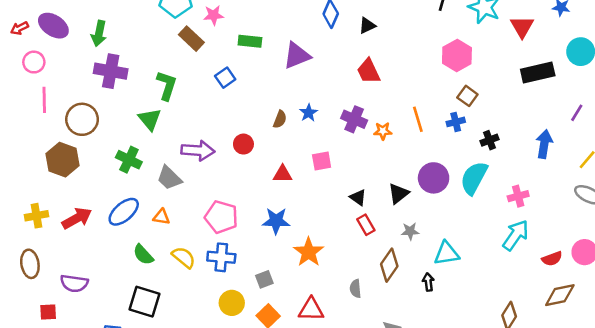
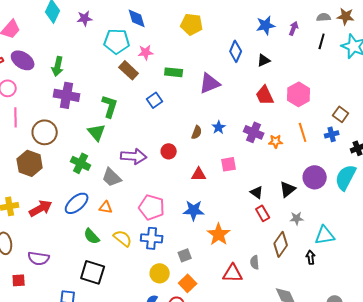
pink hexagon: (457, 56) -> (299, 94), moved
red triangle: (311, 309) -> (233, 273), moved

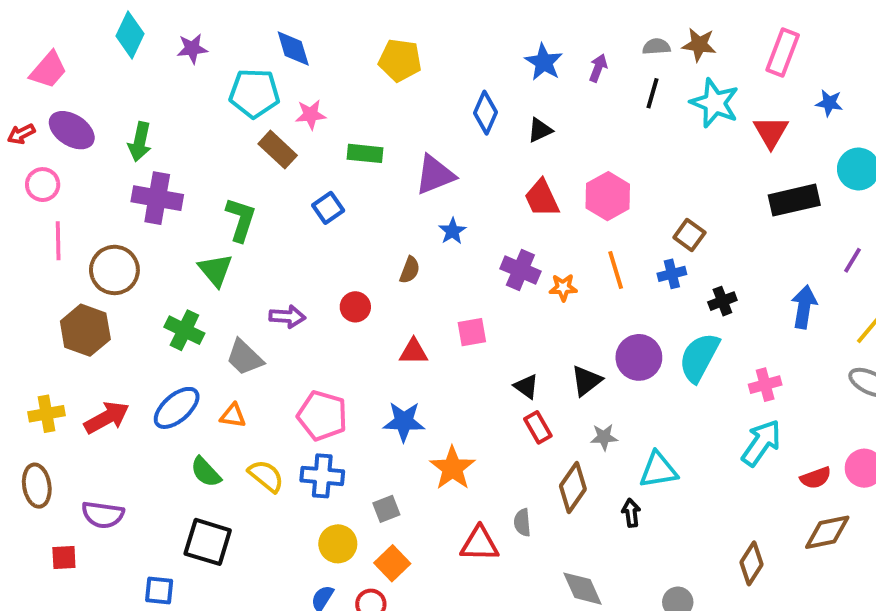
blue star: (266, 25) -> (544, 62), turned -30
blue star: (219, 127) -> (452, 231), moved
purple arrow: (134, 156) -> (287, 317), size x0.7

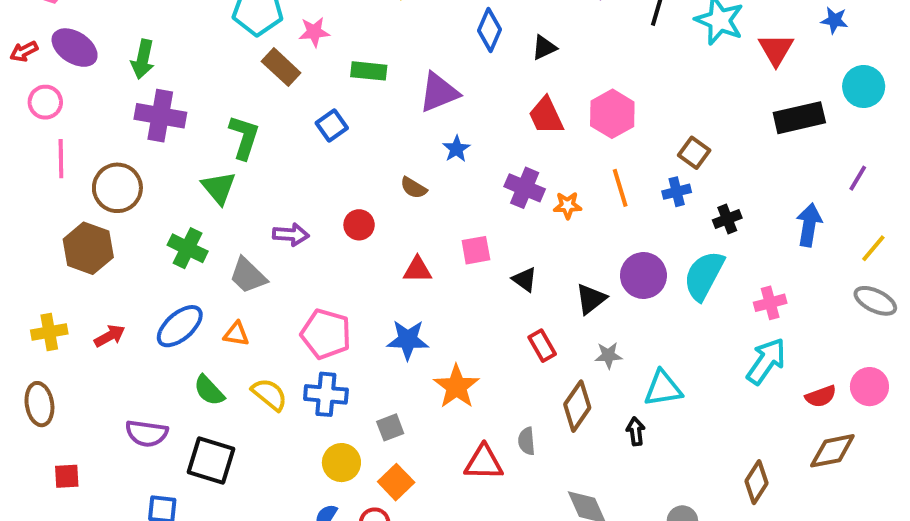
brown semicircle: (410, 270) -> (414, 188), turned 100
black triangle: (526, 387) -> (525, 279), moved
red arrow: (107, 418) -> (110, 336), size x0.7
purple semicircle: (103, 515) -> (147, 433), moved

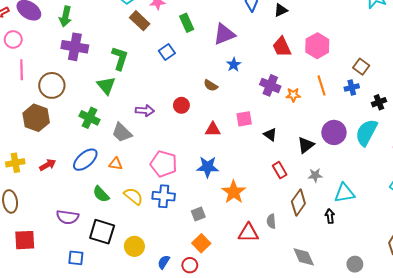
green rectangle: (369, 71) -> (187, 23), turned 60
yellow circle: (341, 463) -> (134, 246), moved
red square: (67, 476) -> (25, 240), size x1.5

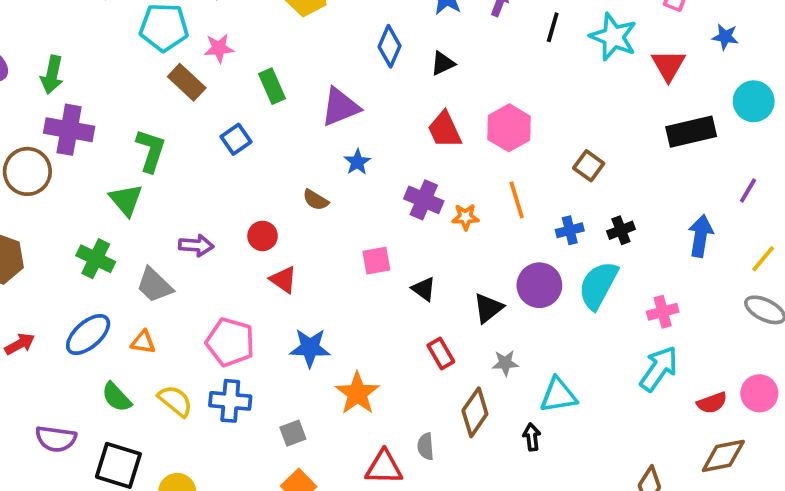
brown circle: (52, 85) -> (27, 171), moved
blue cross: (352, 88) -> (570, 230), moved
red triangle: (213, 129) -> (283, 280), moved, turned 35

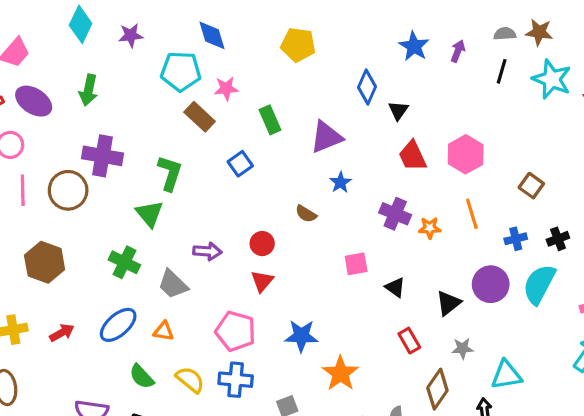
black triangle: (443, 63) -> (398, 110), moved, turned -30
green arrow: (52, 75) -> (88, 90), moved
red triangle: (283, 280) -> (262, 281), moved, turned 35

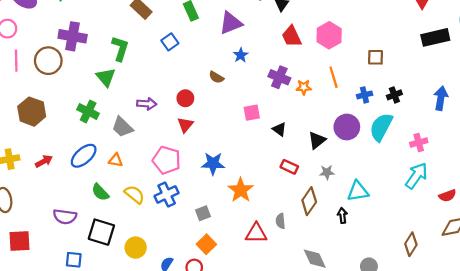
brown square: (531, 186) -> (376, 57), turned -35
red rectangle: (409, 341) -> (289, 167), turned -35
blue cross: (236, 380) -> (167, 194), turned -30

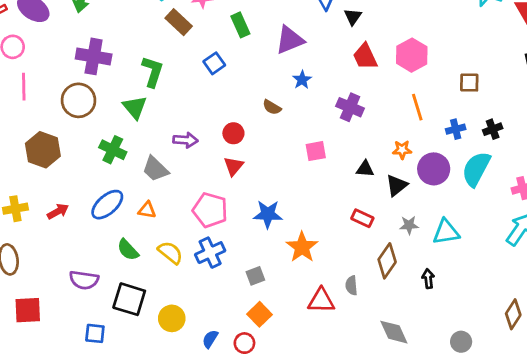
brown circle: (48, 61) -> (78, 100), moved
orange star: (304, 87) -> (402, 150), moved
black triangle: (279, 129) -> (365, 169), moved, turned -32
cyan triangle: (358, 191) -> (446, 232), moved

